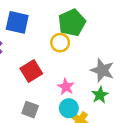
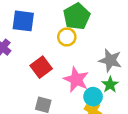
pink star: (66, 87) -> (76, 80), size x1.5
cyan circle: (69, 108) -> (93, 97), moved

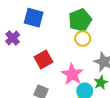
yellow circle: (67, 37) -> (83, 39), moved

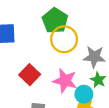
yellow circle: (83, 39) -> (64, 39), size x1.5

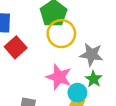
red square: (30, 75) -> (16, 47), moved

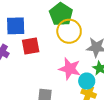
red square: (16, 47) -> (31, 46), turned 36

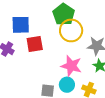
cyan circle: (87, 81) -> (67, 85), moved

